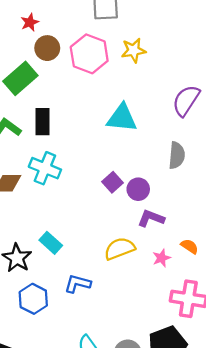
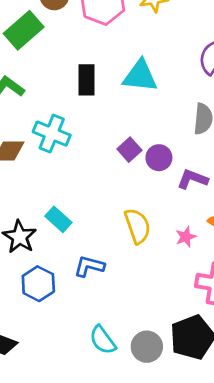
black rectangle: (43, 122) -> (87, 80), moved
purple L-shape: (151, 218) -> (192, 179), moved
yellow semicircle: (120, 249) -> (137, 226), turned 92

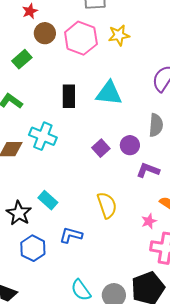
green rectangle: (24, 30) -> (22, 59), size x0.7
purple circle: (159, 158) -> (130, 145), moved
pink star: (186, 237) -> (149, 221), moved

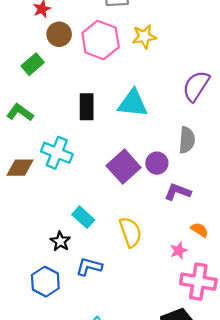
purple square: (101, 148) -> (124, 167), size x1.6
cyan rectangle: (48, 200) -> (83, 217), moved
black star: (19, 213) -> (60, 241), moved, size x0.7

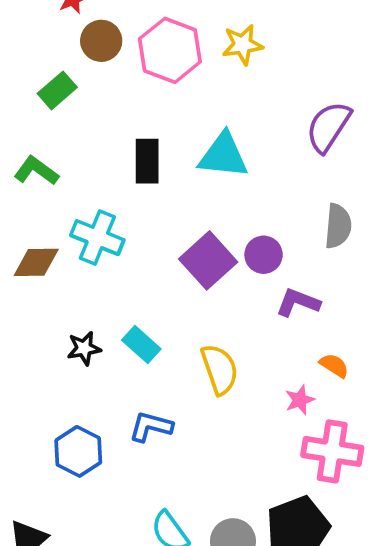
gray semicircle: (187, 140) -> (338, 226), moved
black star: (60, 241) -> (84, 348), moved, turned 30

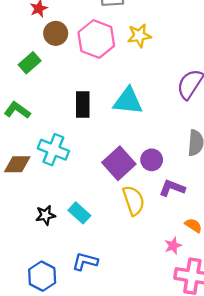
yellow semicircle: (220, 369) -> (134, 200), moved

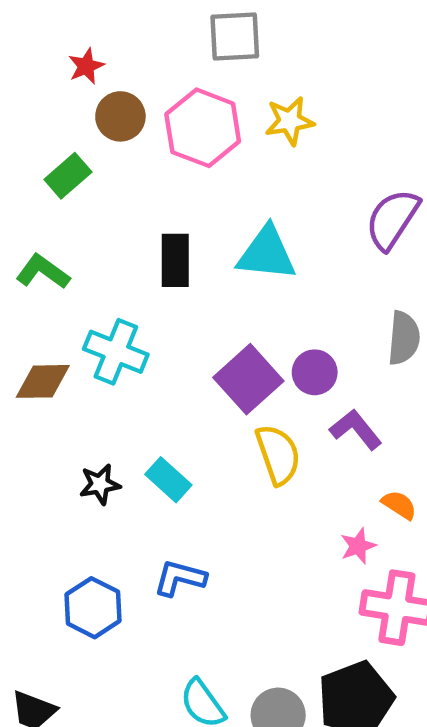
purple L-shape: (172, 188) -> (356, 429), turned 30

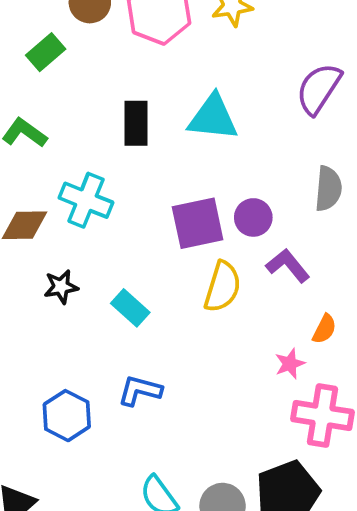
purple square: (248, 379) -> (198, 223), turned 30
yellow semicircle: (278, 455) -> (223, 287), turned 36
black star: (100, 484) -> (61, 287), moved
orange semicircle: (399, 505) -> (324, 329), turned 84

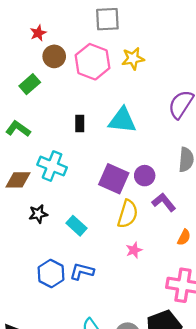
black rectangle: (136, 123) -> (80, 123), size x0.7
purple square: (198, 223) -> (114, 179), turned 36
pink star: (290, 364) -> (134, 250), moved
blue hexagon: (67, 416) -> (51, 274), moved

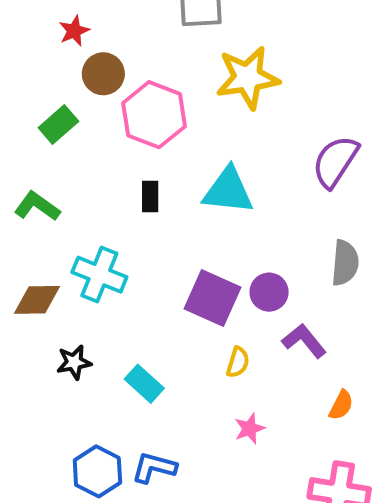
yellow star: (133, 59) -> (248, 78), size x1.5
pink hexagon: (92, 62) -> (154, 115), moved
yellow semicircle: (128, 214) -> (238, 362), size x0.6

